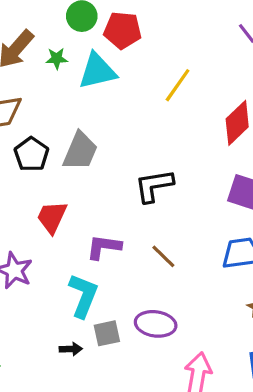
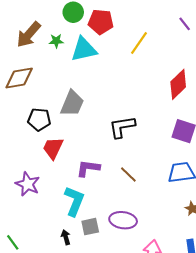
yellow line: (178, 85) -> (139, 43), moved
black pentagon: (31, 154) -> (39, 119), moved, turned -30
black arrow: (71, 349) -> (66, 237), turned -104

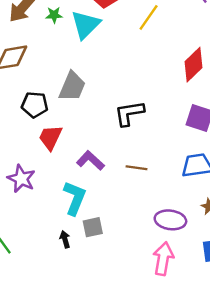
cyan triangle: (84, 49) -> (86, 25), turned -32
purple L-shape: (88, 168) -> (90, 160), turned 35
brown line: (128, 175) -> (136, 168), turned -36
purple ellipse: (123, 220) -> (170, 220), moved

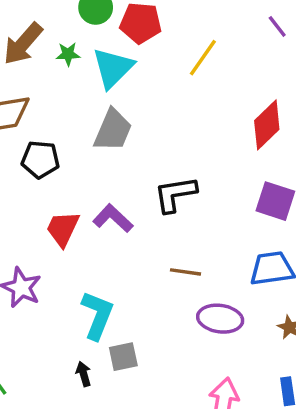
gray trapezoid: (72, 87) -> (113, 130), moved
black pentagon: (35, 105) -> (40, 160), moved
purple L-shape: (90, 160) -> (113, 218), moved
purple ellipse: (170, 220) -> (220, 319), moved

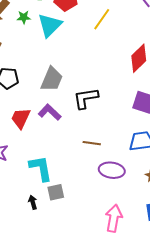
gray trapezoid: (113, 130) -> (52, 79), moved
cyan L-shape: (97, 315) -> (41, 168), turned -32

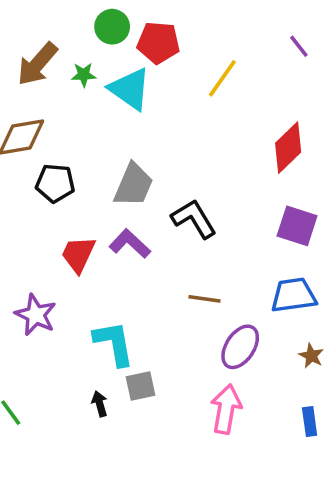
cyan triangle: (50, 25) -> (130, 89), turned -40
black L-shape: (86, 98) -> (194, 219), turned 68
purple ellipse: (112, 170) -> (240, 347), turned -65
pink arrow: (114, 218) -> (226, 409), moved

